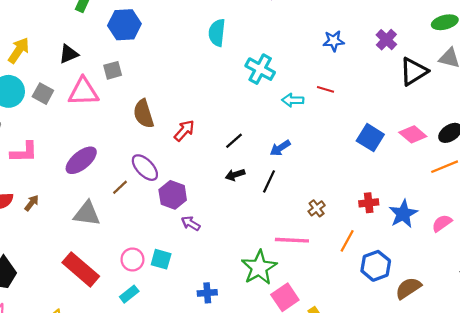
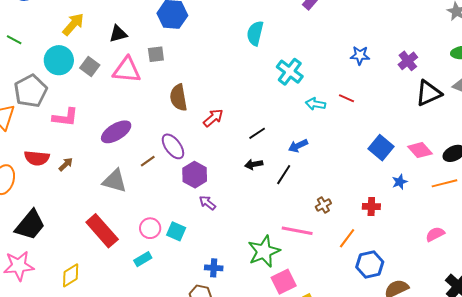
blue star: (403, 214) -> (400, 182), moved, size x0.6

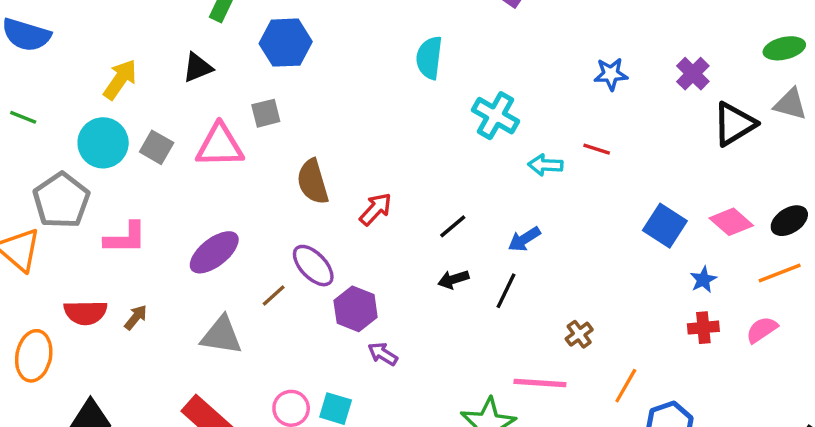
black triangle: (118, 34) -> (198, 68), moved
red cross: (371, 207) -> (703, 328), moved
pink semicircle: (435, 234) -> (762, 330), moved

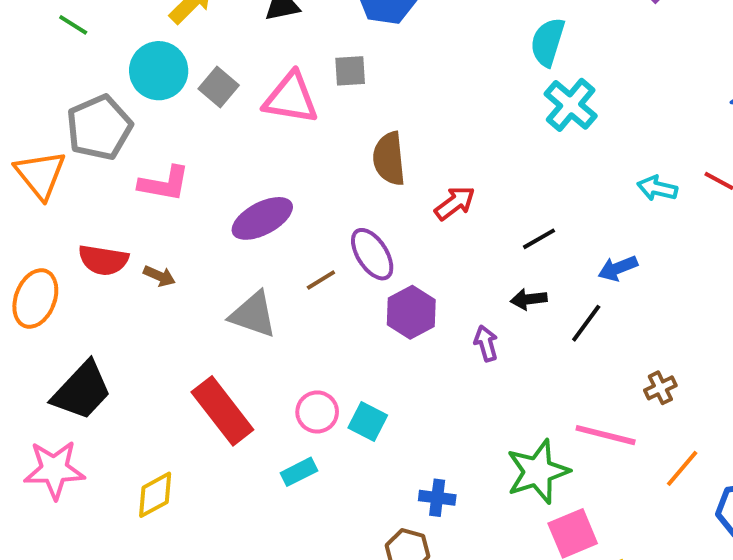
cyan cross: (495, 116) -> (571, 105), moved
brown arrow: (136, 317) -> (159, 276), turned 64
purple arrow: (383, 354) -> (486, 343), moved, turned 32
orange line: (626, 386) -> (682, 468), moved

